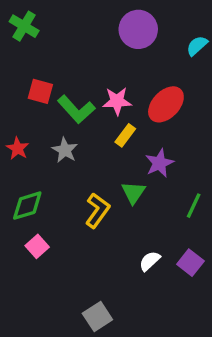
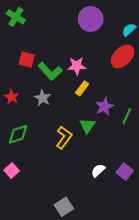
red ellipse: (166, 104) -> (123, 56), moved
green line: (194, 206) -> (127, 116), moved
pink square: (37, 246) -> (12, 170), moved

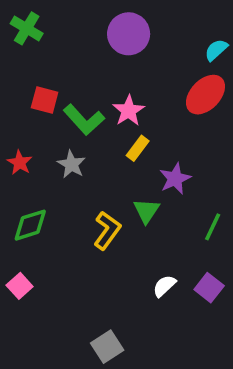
purple circle: (91, 19) -> (129, 34), moved
pink star: (77, 66) -> (129, 111), turned -30
green line: (127, 116) -> (213, 227), moved

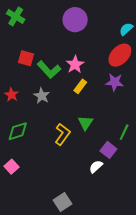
purple star: (175, 179) -> (115, 82), moved, turned 30
purple square: (209, 288) -> (108, 150), moved

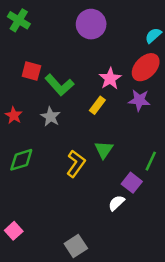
pink star: (75, 64) -> (110, 79), moved
pink square: (11, 167) -> (14, 231), moved

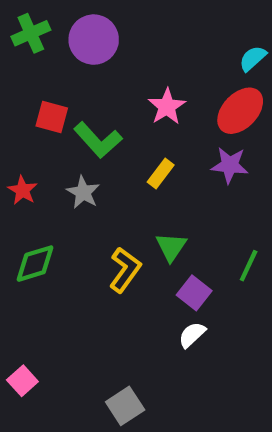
green cross: (19, 20) -> (31, 33), turned 35
purple circle: (91, 24) -> (94, 40), moved
pink star: (110, 79) -> (167, 107), moved
purple square: (132, 183) -> (194, 293), moved

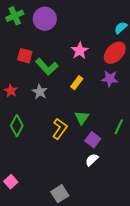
green diamond: (35, 264) -> (17, 126), turned -45

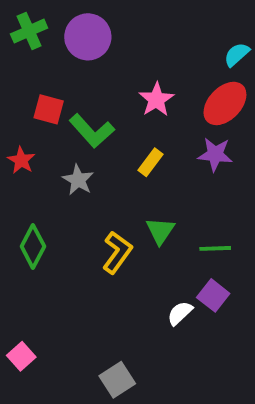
red star: (11, 91) -> (21, 160), moved
green line: (119, 127) -> (215, 248), moved, turned 63
purple square: (93, 140) -> (213, 295), moved

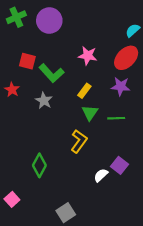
pink star: (156, 100) -> (88, 56), turned -30
green triangle: (160, 231) -> (90, 113), moved
green diamond: (33, 246) -> (39, 165), moved
green line: (215, 248) -> (116, 118), moved
yellow L-shape: (117, 252) -> (79, 141), moved

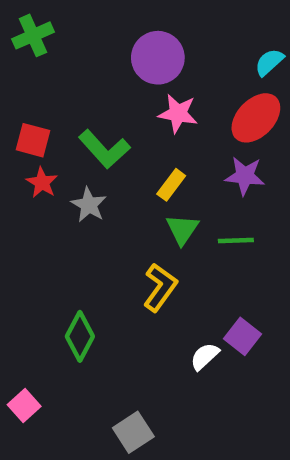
purple circle: (49, 21) -> (158, 58), moved
red square: (27, 61) -> (33, 140), moved
red star: (12, 90) -> (42, 183), moved

